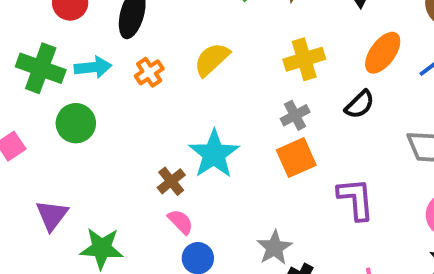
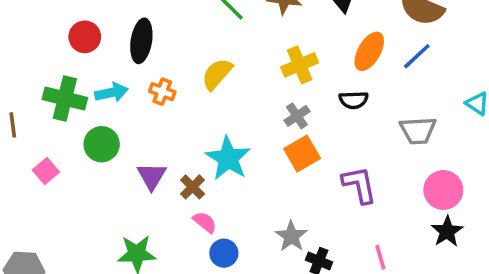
orange cross: (149, 72) -> (162, 92), turned -30
black semicircle: (360, 105) -> (354, 100), turned 48
purple triangle: (52, 215) -> (152, 176), moved

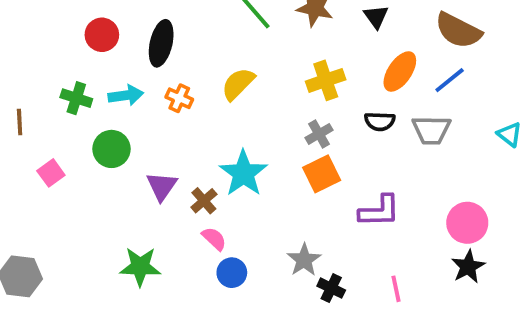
green cross: (65, 99) -> (76, 98), size x0.7
gray trapezoid: (418, 131) -> (431, 130), moved
purple L-shape: (359, 185) -> (379, 211), turned 96

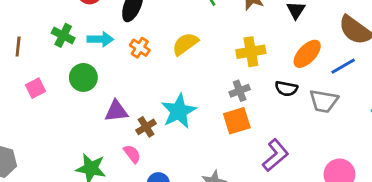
purple triangle: (162, 186) -> (116, 111), turned 40
purple L-shape: (379, 211) -> (275, 155), turned -48
pink semicircle: (214, 239) -> (132, 154), moved

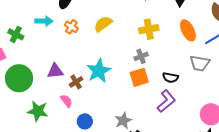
green cross: (63, 35) -> (16, 34), moved
orange ellipse: (307, 54) -> (188, 30), turned -70
green circle: (83, 77) -> (19, 78), moved, size x1.4
black semicircle: (286, 89) -> (170, 78), moved

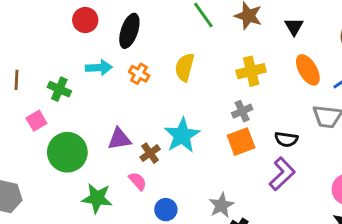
yellow semicircle: (103, 24) -> (185, 67), turned -36

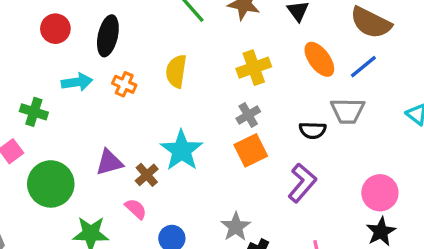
black semicircle: (286, 139) -> (313, 130), moved

